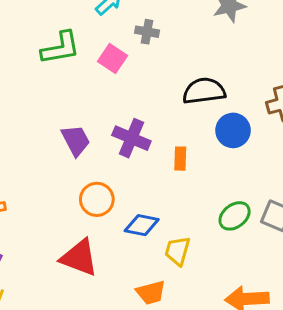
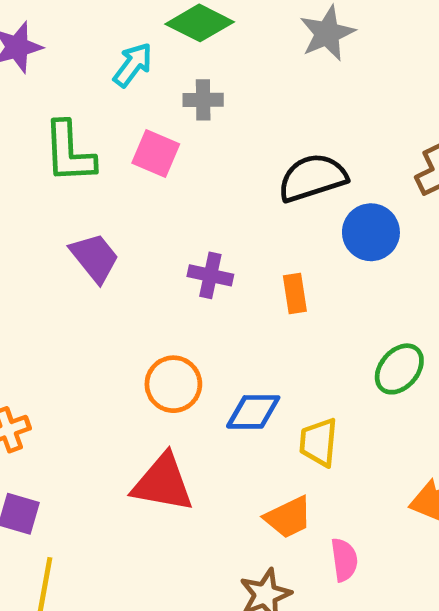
green L-shape: (60, 48) -> (69, 152), turned 108
purple cross: (131, 138) -> (210, 275), size x0.7
purple trapezoid: (76, 140) -> (95, 258), moved

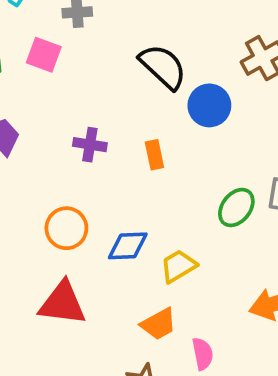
black semicircle: (312, 178) -> (163, 67), turned 64
yellow trapezoid: (319, 442) -> (178, 266), turned 57

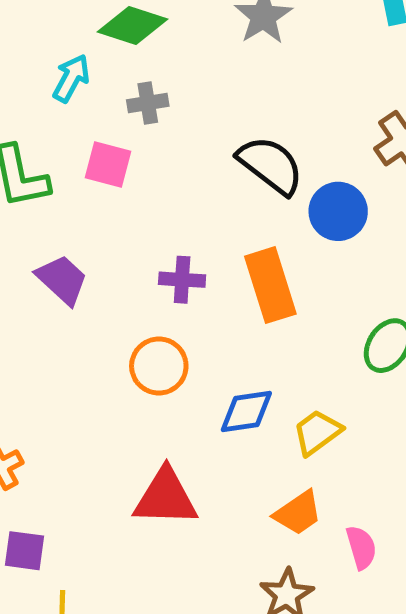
orange rectangle: (154, 155) -> (270, 285), size x1.8
orange circle: (66, 228) -> (159, 366), moved

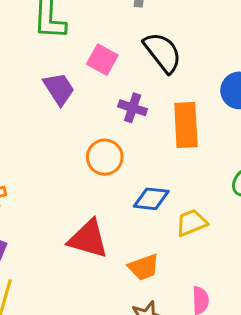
pink square: (108, 165) -> (102, 60), moved
black semicircle: (271, 165) -> (163, 52), moved
orange trapezoid: (298, 513) -> (144, 267), moved

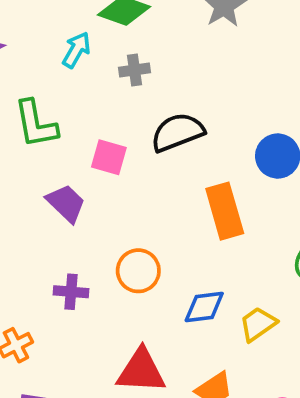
black semicircle: (163, 52) -> (177, 132), turned -60
purple cross: (133, 108) -> (71, 292), moved

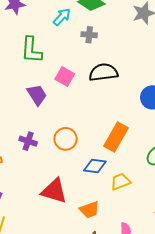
orange rectangle: (225, 211) -> (116, 137), moved, turned 32

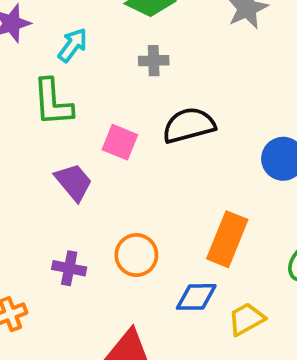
cyan arrow: (62, 17) -> (73, 45), moved

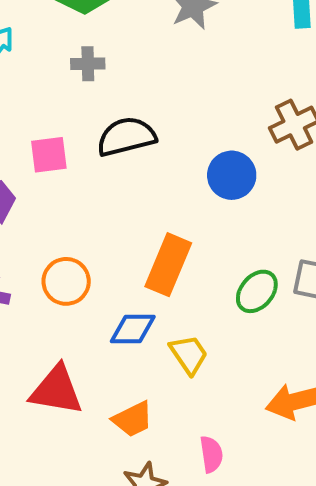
pink square: (120, 142) -> (49, 155), turned -30
yellow trapezoid: (246, 319) -> (189, 354), turned 84

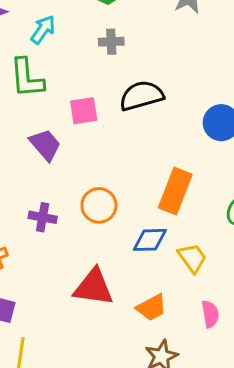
pink semicircle: (211, 454) -> (210, 314), moved

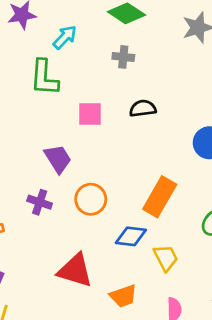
black semicircle: (141, 96) -> (143, 108), size x0.7
purple trapezoid: (45, 145) -> (58, 159), moved

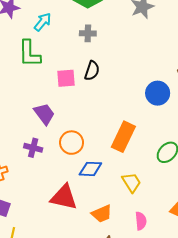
black semicircle: (143, 108) -> (92, 71), moved, turned 120
blue diamond: (131, 236) -> (90, 169), moved

